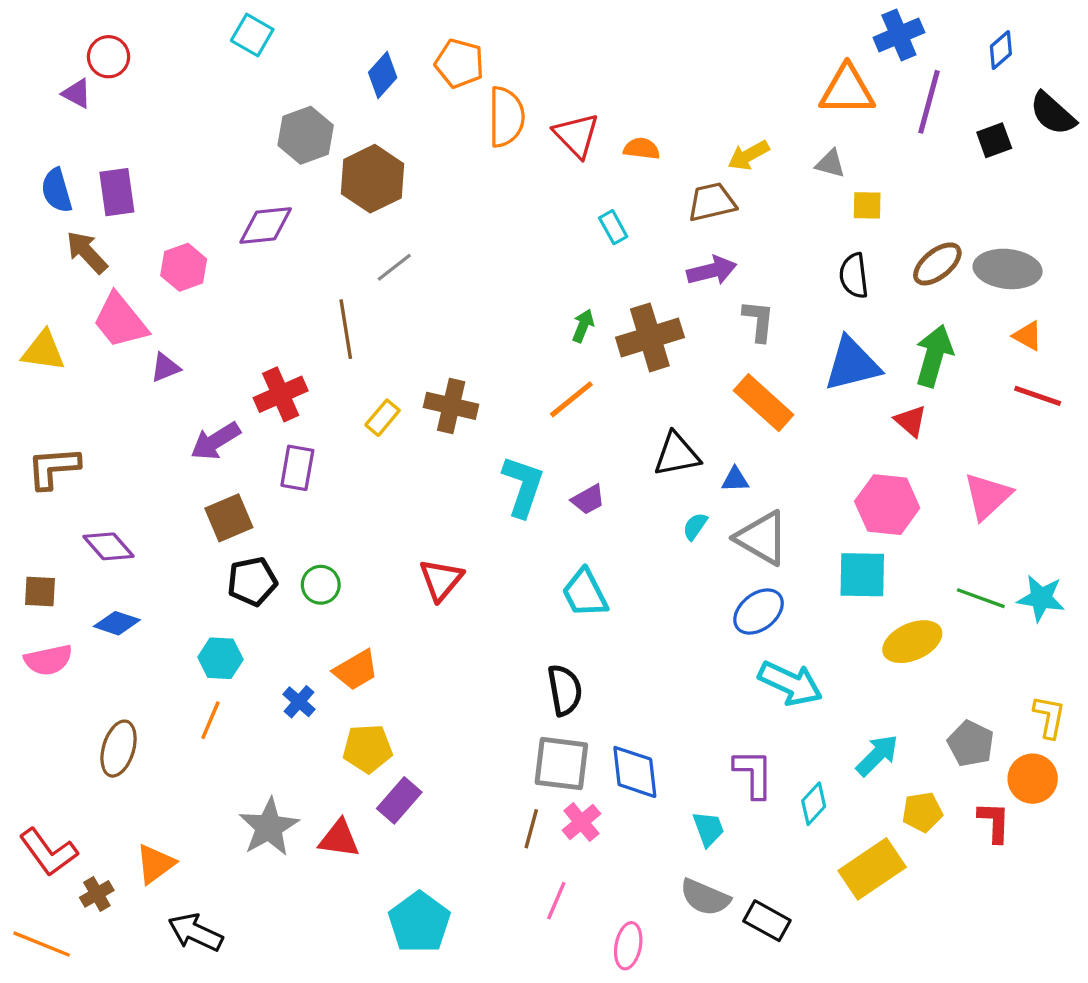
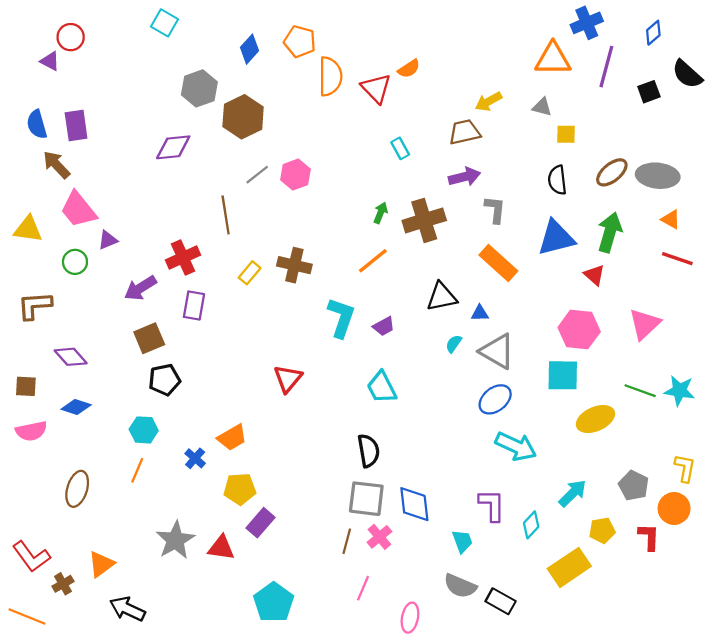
orange semicircle: (642, 149) -> (409, 69), moved, turned 140
pink hexagon: (184, 267) -> (295, 175), moved
green circle: (321, 585) -> (75, 262), moved

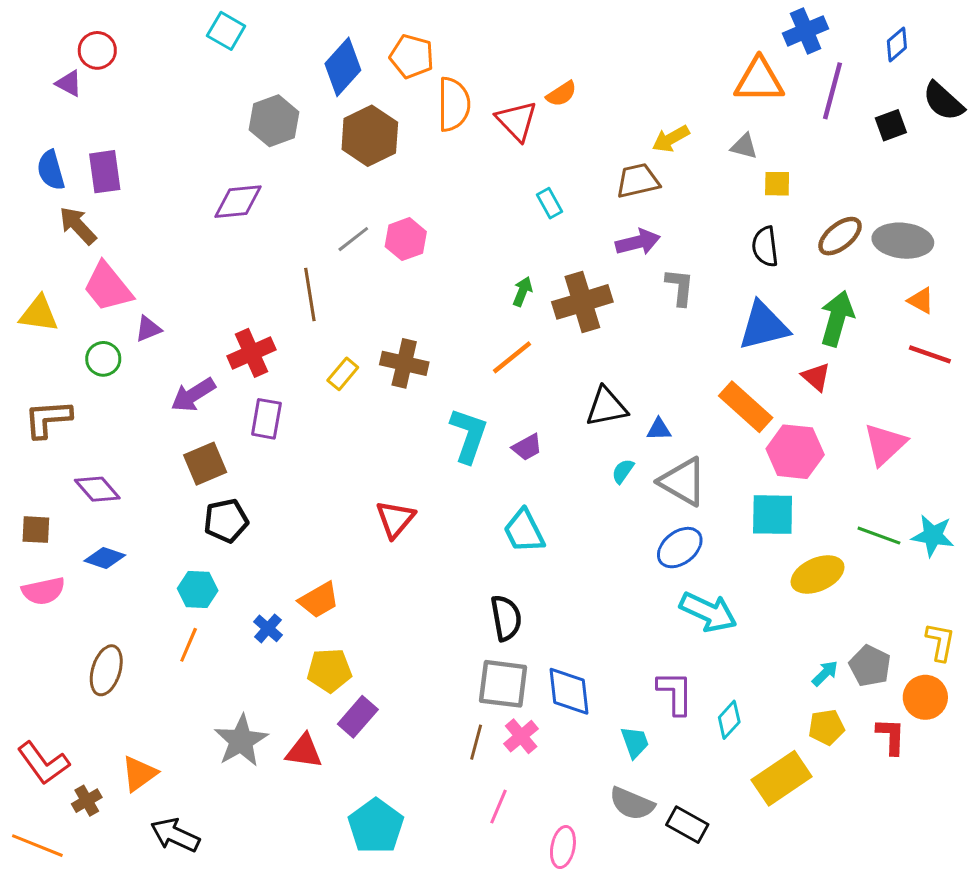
blue diamond: (250, 49) -> (343, 67), size x1.4
brown hexagon: (243, 117) -> (370, 136), moved
orange rectangle: (498, 263) -> (746, 407), moved
cyan arrow: (573, 493) -> (825, 673), moved, size x0.7

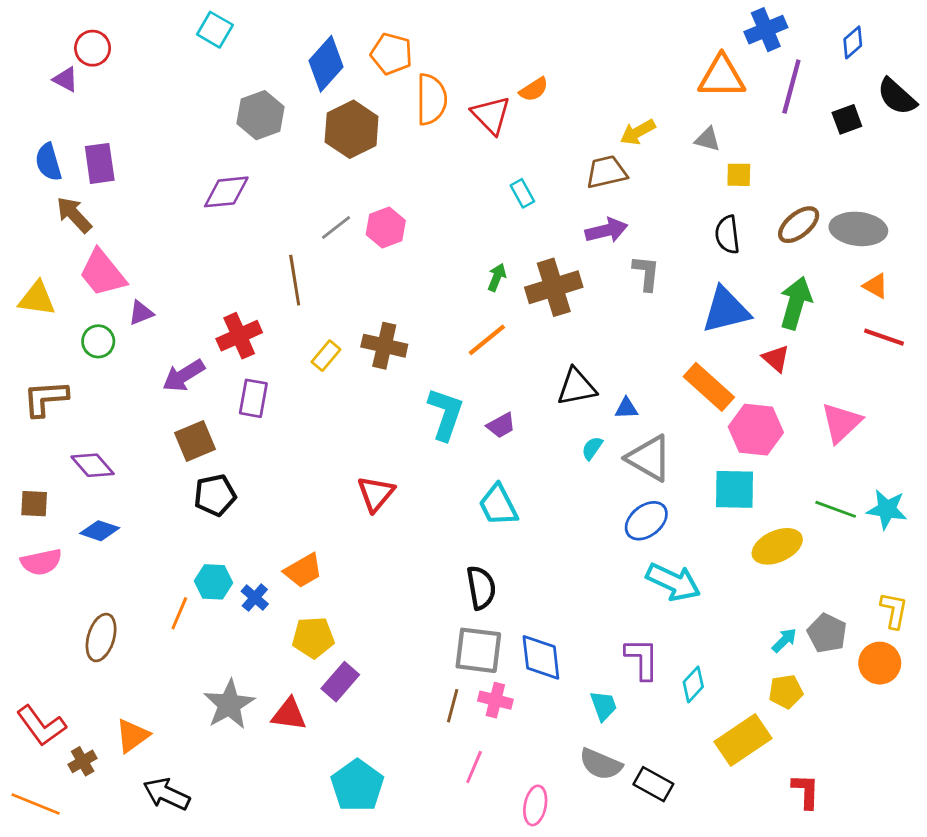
cyan hexagon: (198, 589) -> (214, 582), moved
pink cross: (521, 736) -> (495, 700), turned -36
red L-shape: (891, 736) -> (806, 791), moved

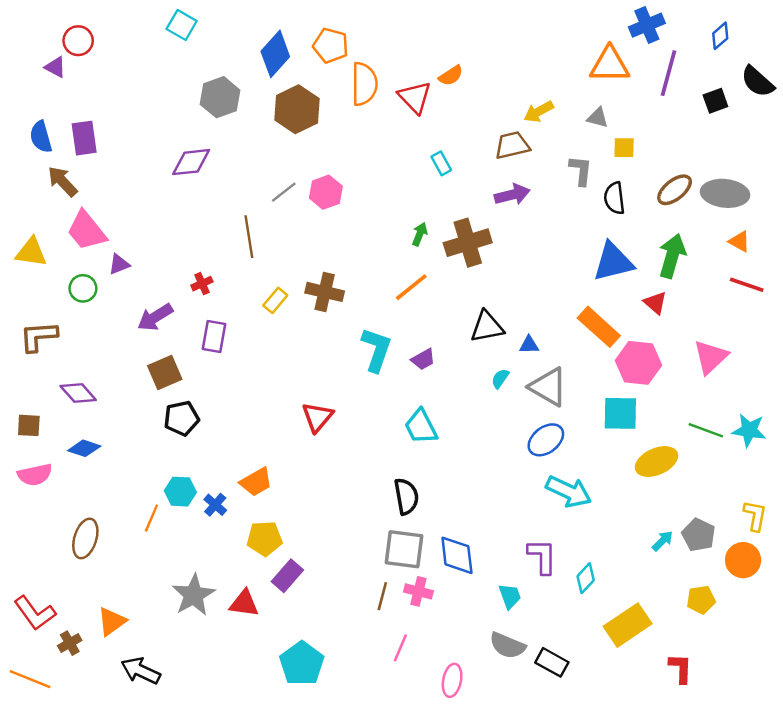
gray L-shape: (646, 273) -> (581, 171), moved
red cross: (239, 336) -> (202, 284), size x0.6
yellow pentagon: (786, 692) -> (701, 600), moved

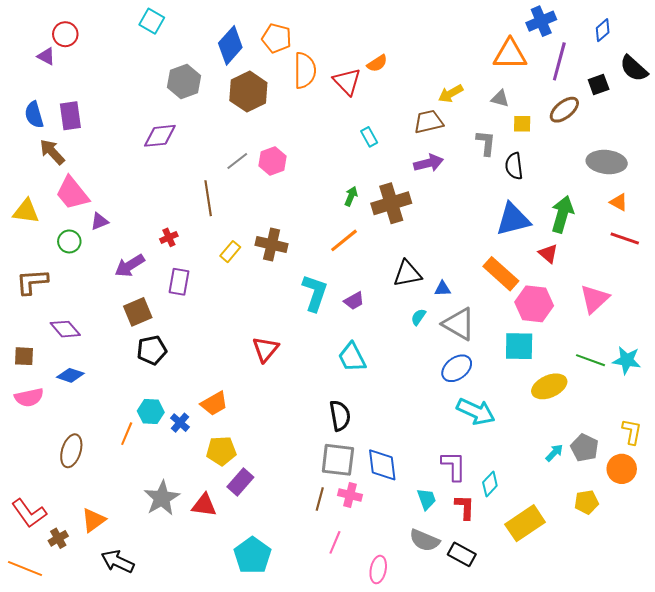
brown ellipse: (675, 190) -> (564, 110), moved
red L-shape: (681, 668) -> (465, 507), moved

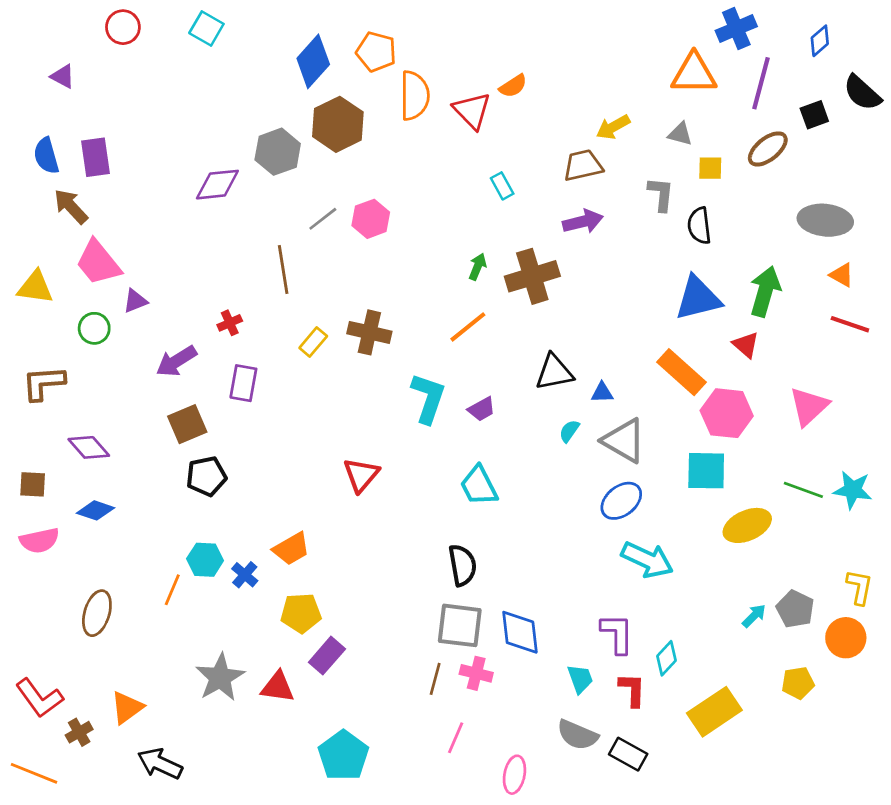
red circle: (65, 34) -> (123, 27), moved
gray hexagon: (184, 81) -> (278, 152), moved

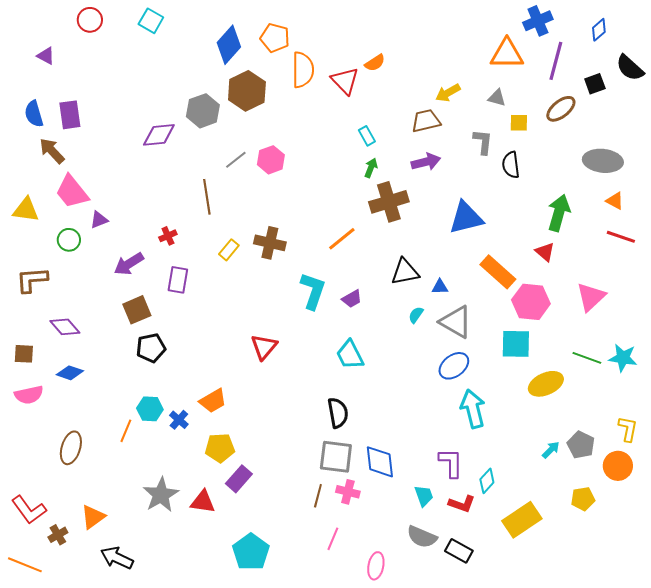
green arrow: (478, 267) -> (371, 168), moved
blue triangle: (698, 298) -> (466, 218), moved
cyan arrow: (647, 560) -> (473, 409), turned -129
red L-shape: (632, 690) -> (462, 504), turned 108

